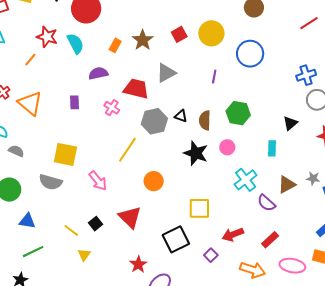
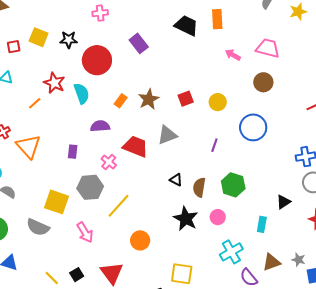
yellow circle: (211, 33) -> (218, 102), size x0.7
gray hexagon: (154, 121) -> (90, 187), moved

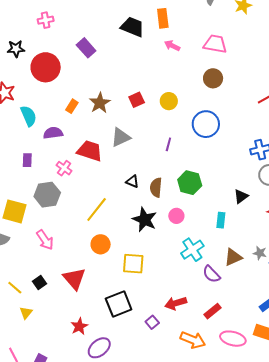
pink arrow: (233, 55) -> (172, 46), moved
cyan semicircle: (82, 93) -> (29, 116), moved
yellow line: (119, 206) -> (97, 210), moved
yellow square: (182, 274) -> (133, 264), moved

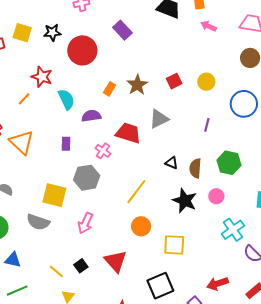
pink arrow: (45, 240) -> (85, 223), turned 60

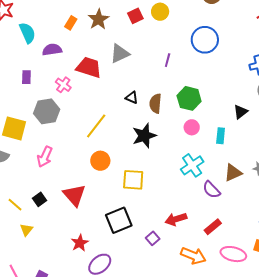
yellow circle: (206, 82) -> (160, 12), moved
pink circle: (216, 196) -> (192, 127), moved
black star: (185, 201) -> (144, 136), turned 30

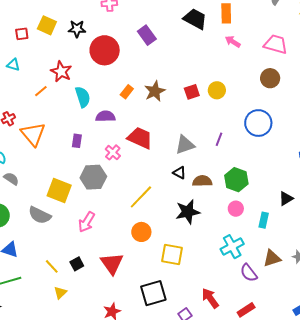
gray triangle: (120, 54) -> (185, 145), moved
brown semicircle: (155, 103) -> (202, 181), turned 78
red arrow: (176, 219) -> (210, 298), turned 65

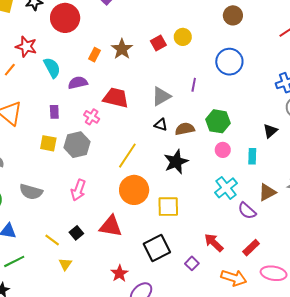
yellow square: (59, 191) -> (48, 143), moved, size x0.7
orange circle: (141, 232) -> (134, 190), size x1.5
red triangle: (112, 263) -> (111, 226), turned -35

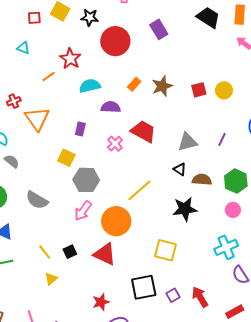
cyan semicircle: (52, 68) -> (90, 86), turned -90
gray hexagon: (77, 145) -> (86, 180), moved
orange circle: (134, 190) -> (116, 221), moved
purple square: (192, 263) -> (173, 295), moved

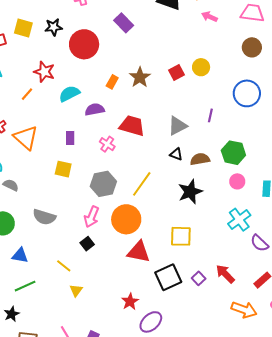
gray hexagon: (86, 180) -> (103, 184), moved
black square: (70, 252) -> (87, 244), moved
red triangle: (105, 254) -> (139, 252), moved

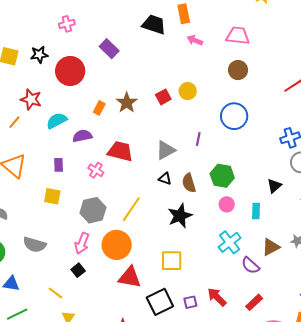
brown semicircle: (200, 159) -> (189, 183), turned -96
purple square: (199, 278) -> (190, 302), turned 32

